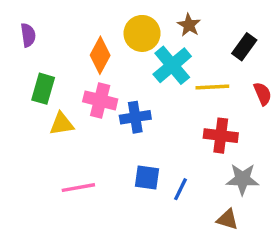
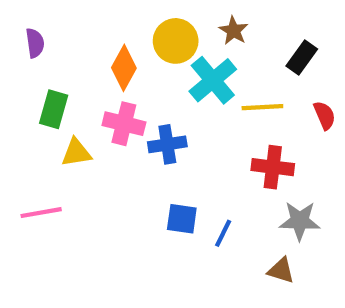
pink line: (78, 188) -> (41, 213), moved

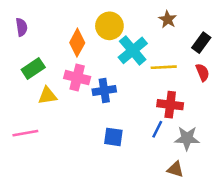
brown star: (234, 31) -> (168, 19), moved
black rectangle: (302, 57) -> (201, 43), moved
green rectangle: (54, 109) -> (33, 68), turned 40
blue line: (223, 233) -> (157, 129), moved

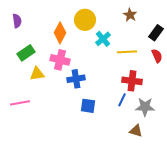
cyan cross: (133, 50) -> (103, 39), size x0.7
blue cross: (104, 90) -> (76, 79), moved

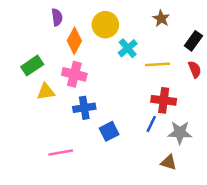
purple semicircle: (17, 21) -> (57, 17), moved
blue cross: (76, 79) -> (84, 108), moved
pink line: (20, 103) -> (61, 152), moved
blue square: (88, 106) -> (109, 131), turned -35

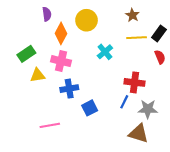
cyan cross: (128, 48) -> (105, 52), moved
yellow line: (157, 64) -> (137, 38), moved
brown triangle: (169, 162) -> (139, 133), size x1.5

